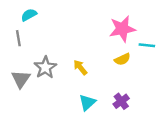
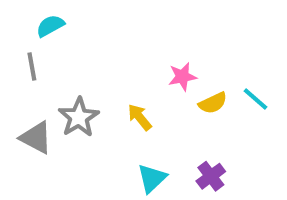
pink star: (122, 29) -> (182, 77), moved, size x0.6
cyan line: (147, 45) -> (256, 99), moved, turned 35
gray triangle: (21, 79) -> (36, 138), turned -36

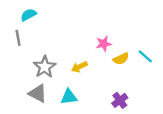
yellow arrow: (140, 117) -> (79, 67), turned -77
gray triangle: (36, 138) -> (38, 93), moved
cyan triangle: (152, 178) -> (69, 97), moved, turned 36

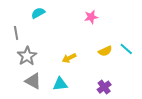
cyan semicircle: (28, 15) -> (38, 13), moved
pink star: (104, 44) -> (91, 17), moved
gray star: (45, 67) -> (27, 56), moved

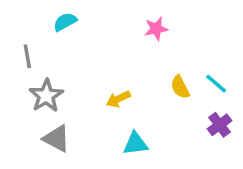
yellow semicircle: (105, 51) -> (180, 87), turned 88
cyan triangle: (60, 84) -> (135, 144), moved
purple cross: (104, 87) -> (220, 125), moved

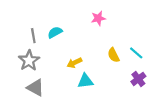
cyan semicircle: (65, 22) -> (55, 32), moved
gray line: (27, 56) -> (33, 36), moved
cyan triangle: (135, 144) -> (85, 81), moved

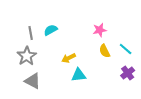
pink star: (98, 18) -> (100, 30), moved

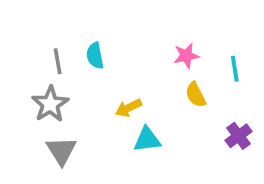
cyan semicircle: (51, 30) -> (95, 56), turned -72
cyan line: (126, 49) -> (235, 69), moved, turned 40
gray triangle: (33, 81) -> (61, 151), turned 30

